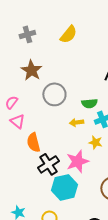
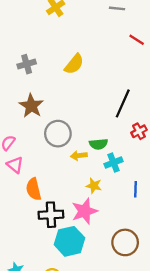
yellow arrow: (76, 122) -> (79, 156), moved
yellow star: (95, 142) -> (94, 186), moved
black cross: (48, 164) -> (51, 215), turned 30

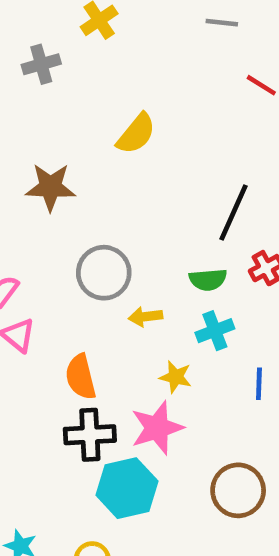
gray cross: (27, 64) -> (41, 64), moved
brown star: (31, 106) -> (51, 187), moved, turned -30
green semicircle: (98, 144) -> (208, 280), moved
orange semicircle: (34, 189) -> (81, 377), moved

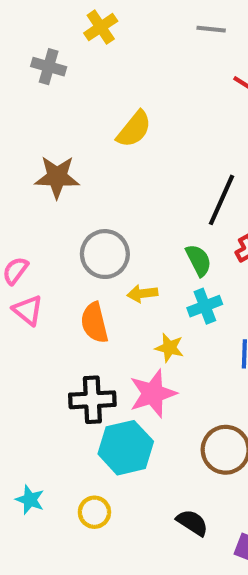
gray cross: (41, 64) -> (49, 67), turned 32
green semicircle: (208, 280) -> (199, 260), turned -112
orange semicircle: (81, 377) -> (94, 323), moved

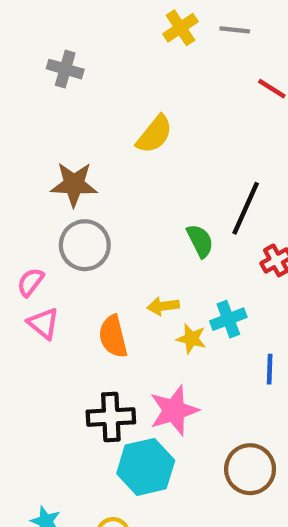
yellow cross: (101, 27) -> (180, 28), moved
gray circle: (105, 254) -> (85, 245), moved
green semicircle: (199, 260) -> (200, 241), moved
yellow star: (169, 348) -> (191, 339), moved

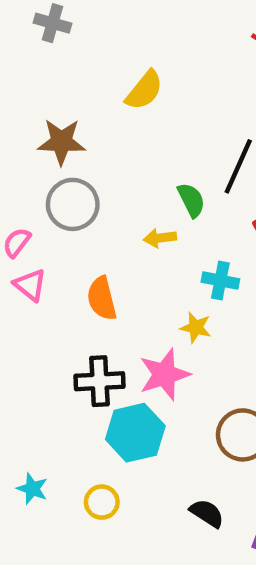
yellow arrow: (163, 306) -> (160, 238), moved
cyan cross: (228, 319) -> (220, 281), turned 32
yellow star: (191, 339) -> (196, 328), moved

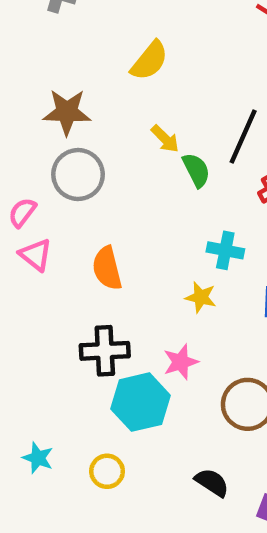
yellow arrow: (160, 238) -> (165, 139), moved, turned -128
pink star: (164, 375) -> (181, 362), moved, size x0.7

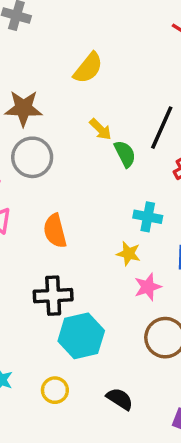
pink star: (181, 362) -> (148, 287), moved
black semicircle: (212, 482) -> (120, 399), moved

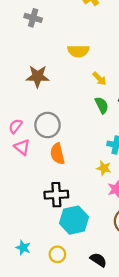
yellow semicircle: (88, 68) -> (78, 51), turned 50
yellow arrow: (100, 129) -> (99, 79), moved
gray circle: (32, 157) -> (47, 125), moved

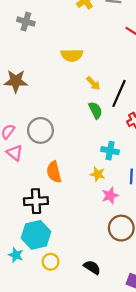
brown star: (38, 76) -> (16, 81), moved
orange semicircle: (57, 154) -> (54, 172), moved
black cross: (56, 195) -> (36, 201), moved
cyan hexagon: (74, 220) -> (36, 235), moved

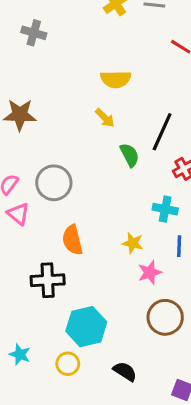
yellow semicircle: (72, 55) -> (116, 79), moved
yellow arrow: (93, 83) -> (105, 118), moved
cyan cross: (110, 151) -> (165, 209), moved
cyan hexagon: (36, 235) -> (86, 327), moved

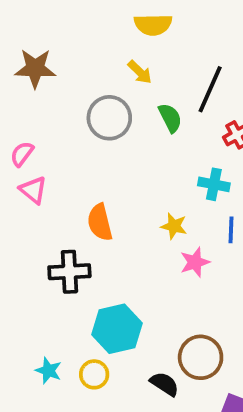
gray circle: (54, 183) -> (109, 118), moved
brown circle: (165, 317) -> (201, 357), moved
cyan star: (20, 354) -> (49, 371), moved

